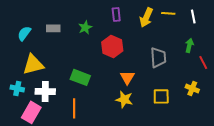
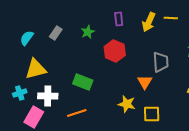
gray rectangle: (53, 28) -> (56, 33), turned -56
orange triangle: (127, 77) -> (145, 82), moved
cyan cross: (17, 88) -> (20, 93), turned -32
yellow square: (161, 96) -> (152, 114), moved
orange line: (74, 108) -> (77, 113), turned 72

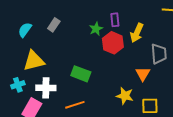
purple rectangle: (119, 19) -> (115, 20), moved
yellow arrow: (149, 22) -> (137, 33), moved
green star: (88, 32) -> (96, 29), moved

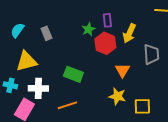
gray rectangle: (54, 25) -> (46, 33), moved, turned -56
orange triangle: (143, 74) -> (122, 70), moved
cyan cross: (18, 85) -> (10, 85), turned 32

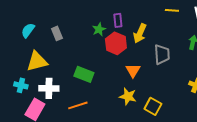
yellow square: (142, 106) -> (153, 106), turned 30

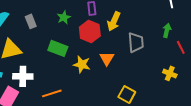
green star: (99, 29) -> (64, 17), moved
green rectangle: (84, 74) -> (58, 48), moved
yellow star: (128, 96) -> (82, 64), moved

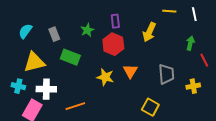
yellow arrow: (114, 21) -> (149, 32), moved
gray trapezoid: (136, 42) -> (166, 74), moved
green rectangle: (58, 48) -> (70, 57), moved
yellow cross: (170, 73) -> (193, 86), turned -32

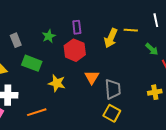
yellow line: (169, 11) -> (131, 30), moved
green arrow: (190, 43) -> (152, 49), turned 120
gray trapezoid: (166, 74) -> (113, 89), moved
yellow star: (105, 77) -> (57, 83), moved

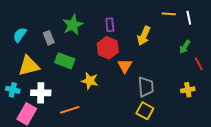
yellow line: (131, 30) -> (169, 14), moved
green star: (49, 36) -> (73, 25), moved, size x1.5
green arrow: (152, 49) -> (185, 47), turned 80
orange triangle: (92, 77) -> (125, 66), moved

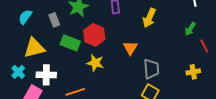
red hexagon: (108, 48) -> (94, 35), moved
cyan cross: (13, 90) -> (18, 72), turned 32

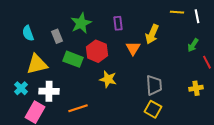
cyan semicircle: (25, 17) -> (28, 33), turned -56
orange triangle: (130, 48) -> (133, 48), moved
yellow star: (95, 63) -> (108, 79), moved

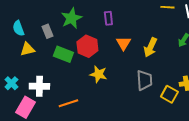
yellow arrow: (152, 34) -> (150, 47), moved
yellow triangle: (37, 64) -> (27, 49), moved, size x0.7
yellow square: (153, 109) -> (169, 94), moved

